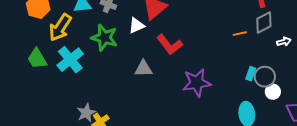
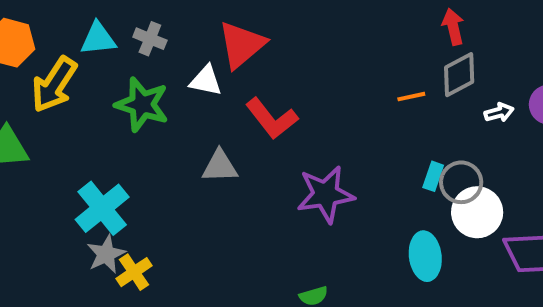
white triangle: (136, 26) -> (206, 81), turned 36
cyan cross: (70, 60) -> (102, 208), moved
white circle: (273, 92) -> (477, 212), size x1.6

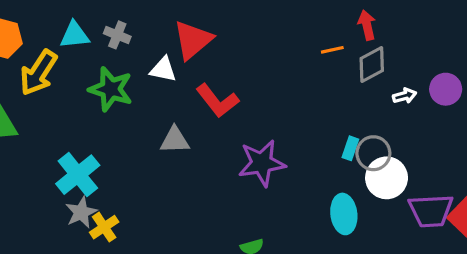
orange line: (411, 97) -> (332, 50), moved

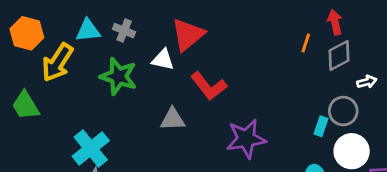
orange line: (332, 50) -> (306, 43), turned -60
gray circle: (373, 153) -> (343, 111), moved

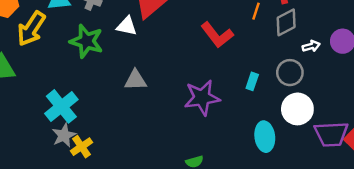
red L-shape: (209, 86) -> (217, 35), moved
cyan rectangle: (321, 126) -> (252, 81), moved

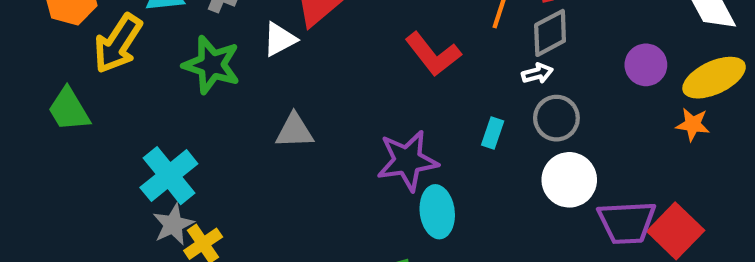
white triangle: (127, 26) -> (280, 39), turned -40
white arrow: (311, 46) -> (537, 73), moved
cyan ellipse: (265, 137) -> (437, 212), moved

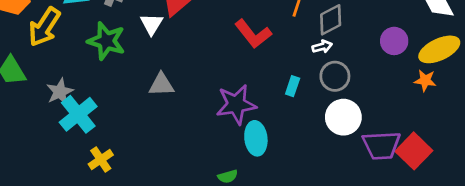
white triangle: (280, 39) -> (152, 24), turned -30
gray star: (173, 225) -> (60, 92), moved

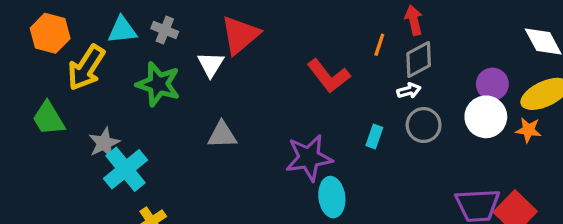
white circle: (343, 117) -> (486, 117), moved

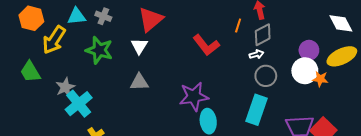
white triangle: (211, 64) -> (139, 46), moved
orange star: (528, 130) -> (320, 79), moved
cyan rectangle: (374, 136) -> (257, 110), moved, size x2.0

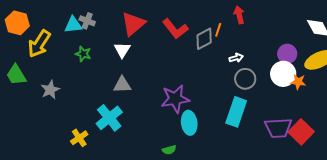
cyan triangle: (77, 16) -> (73, 25), moved
gray diamond: (263, 35) -> (204, 39), moved
red L-shape: (206, 45) -> (175, 29), moved
green star: (99, 50) -> (83, 54), size x0.6
cyan cross: (79, 104) -> (109, 118), moved

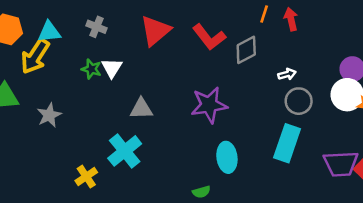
cyan triangle: (73, 25) -> (49, 32), moved
orange line: (218, 30) -> (264, 14), moved
white triangle: (122, 50) -> (112, 68), moved
purple star: (175, 99) -> (209, 105), moved

